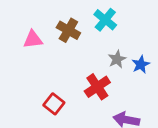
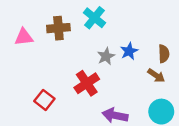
brown cross: (68, 30) -> (58, 28), turned -35
blue star: (141, 64) -> (129, 51), moved

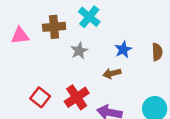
gray star: (106, 56) -> (79, 51), moved
brown arrow: (156, 76) -> (112, 73), moved, turned 132
red cross: (87, 83) -> (77, 97), moved

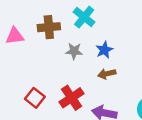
blue star: (123, 49) -> (104, 50), moved
gray star: (79, 51) -> (74, 51), turned 30

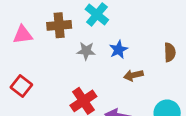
brown arrow: (107, 74) -> (133, 75), moved
red square: (35, 98) -> (21, 86), moved

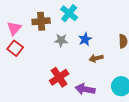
pink triangle: (23, 35) -> (14, 28), turned -42
red square: (21, 86) -> (15, 48), moved

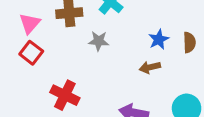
blue star: (85, 39) -> (159, 39), moved
red cross: (59, 77) -> (65, 95), moved, turned -30

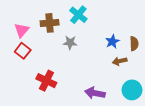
brown arrow: (150, 67) -> (120, 61), moved

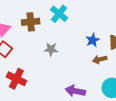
gray star: (70, 43) -> (51, 49), moved
red cross: (46, 81) -> (16, 79), moved

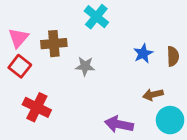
brown cross: (31, 22) -> (54, 44), moved
brown arrow: (100, 59) -> (153, 95), moved

